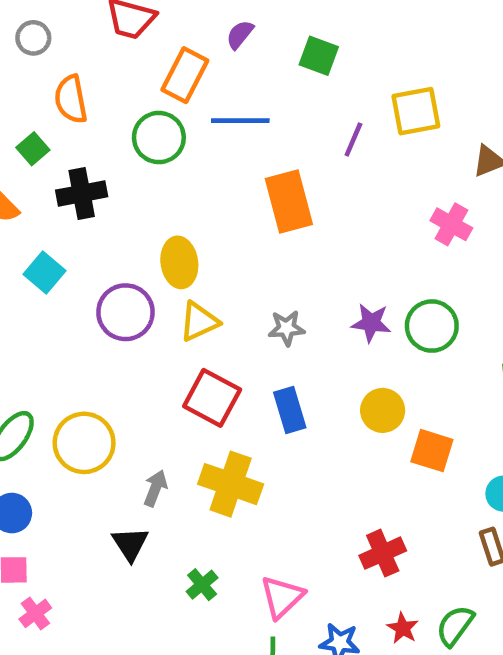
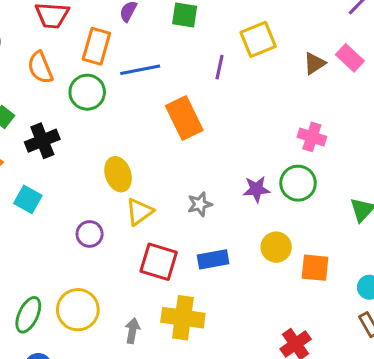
orange semicircle: (71, 99) -> (40, 67), moved
pink cross: (451, 224) -> (312, 137), moved
purple circle: (125, 312) -> (90, 234), moved, size x0.7
blue rectangle: (290, 410) -> (213, 259), turned -72

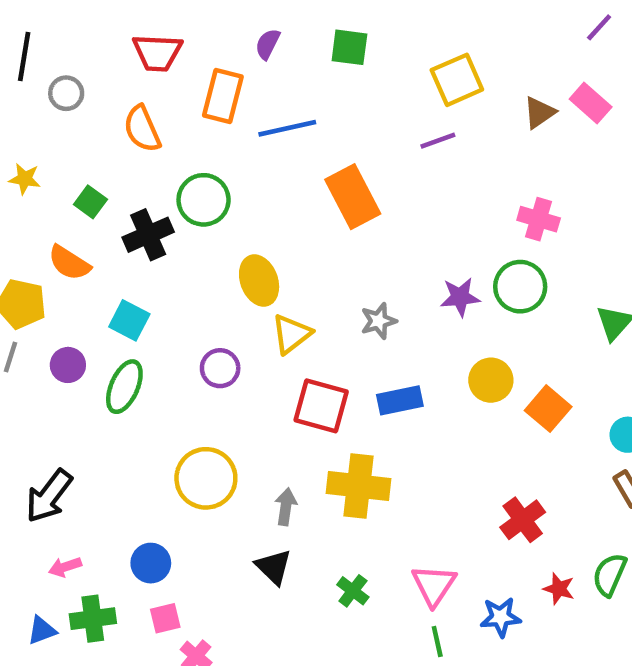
purple line: (220, 67) -> (438, 141), moved, turned 60
green circle: (87, 92) -> (204, 200), moved
orange square: (315, 268) -> (548, 409), turned 36
green ellipse: (28, 315) -> (124, 387), moved

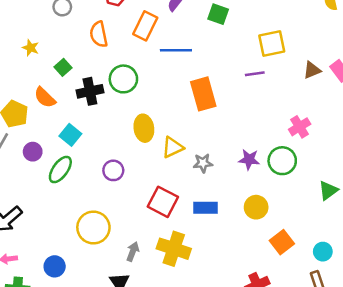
pink cross: (539, 219) -> (300, 127), turned 30
yellow triangle: (291, 334) -> (173, 147), moved
orange square: (548, 409) -> (282, 242), moved

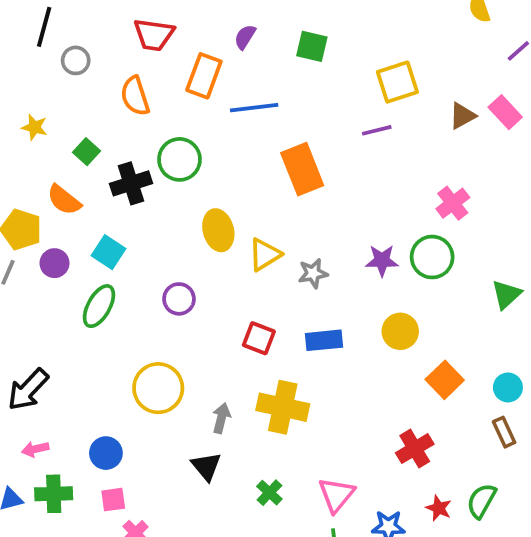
purple circle: (33, 152) -> (54, 263), moved
red square: (163, 202) -> (259, 338), size x0.7

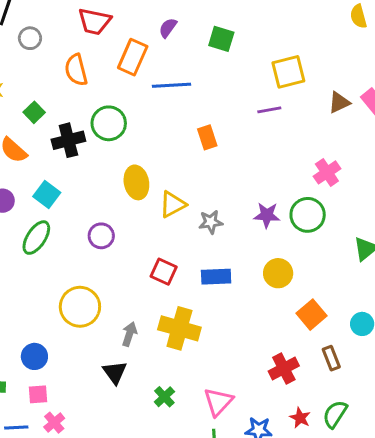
orange rectangle: (302, 169) -> (207, 137), size x0.6
brown rectangle: (504, 432) -> (331, 358), moved

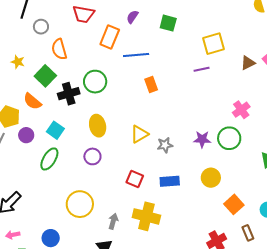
orange semicircle: (76, 70) -> (59, 49), moved
green square: (34, 112) -> (45, 76), size x1.5
orange rectangle: (207, 137) -> (151, 84), moved
yellow ellipse: (136, 182) -> (98, 126), moved

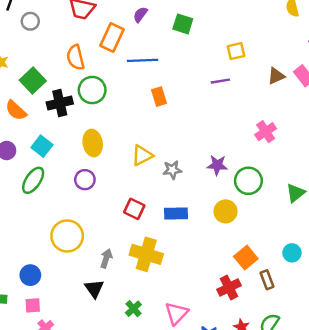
yellow square: (214, 44) -> (236, 51), size x0.7
orange semicircle: (59, 49) -> (75, 57), moved
green circle: (229, 138) -> (248, 181), moved
orange square: (234, 204) -> (246, 258), moved

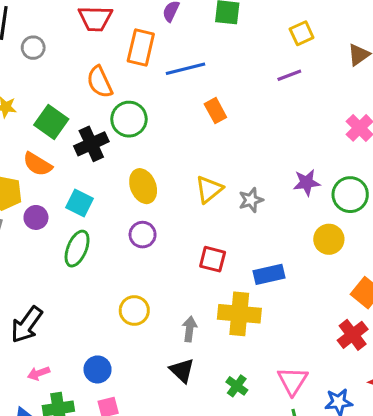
blue rectangle: (176, 213) -> (269, 274), moved
yellow circle: (67, 236) -> (134, 311), size x0.7

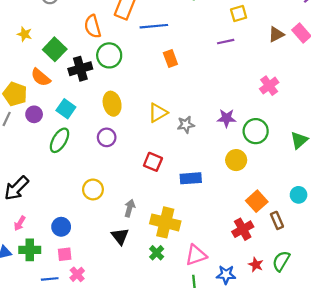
yellow cross: (239, 314) -> (165, 222), moved
pink arrow: (39, 373) -> (20, 223), turned -48
pink triangle: (292, 381) -> (196, 255), turned 30

